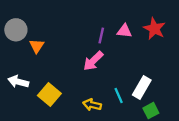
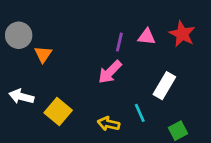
white rectangle: (142, 87) -> (164, 86), moved

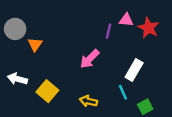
pink triangle: (147, 37) -> (126, 20), moved
purple line: (119, 42) -> (108, 31), moved
cyan line: (140, 113) -> (123, 92), moved

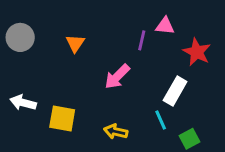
red star: (148, 28) -> (197, 52), moved
orange triangle: (35, 44) -> (75, 43), moved
yellow square: (47, 91) -> (62, 119), turned -30

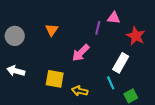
gray circle: (20, 37) -> (15, 36), moved
yellow square: (62, 119) -> (55, 79), moved

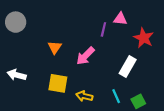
orange triangle: (52, 30) -> (55, 47), moved
gray circle: (15, 36) -> (16, 22), moved
cyan line: (111, 83) -> (116, 96), moved

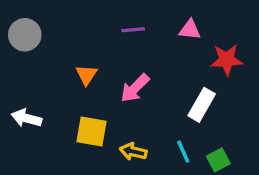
purple line: (103, 29) -> (133, 30), moved, turned 72
red star: (144, 38) -> (227, 60), turned -30

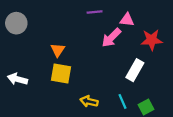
purple line: (133, 30) -> (95, 12), moved
pink arrow: (135, 88) -> (111, 38), moved
yellow square: (91, 132) -> (61, 73), moved

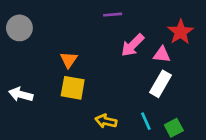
pink triangle: (127, 20) -> (162, 55), moved
red star: (152, 40) -> (180, 32), moved, turned -30

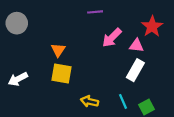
white arrow: (21, 94) -> (18, 79), turned -42

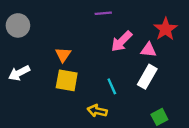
white arrow: (18, 79) -> (19, 73), moved
cyan line: (123, 101) -> (112, 86), moved

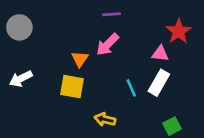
pink arrow: (122, 41) -> (108, 45), moved
orange triangle: (63, 55) -> (80, 59), moved
cyan line: (112, 86) -> (131, 88), moved

